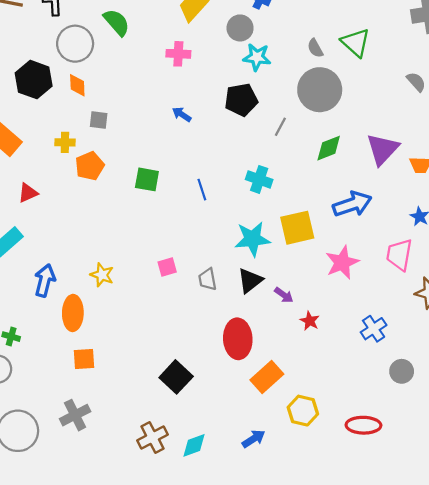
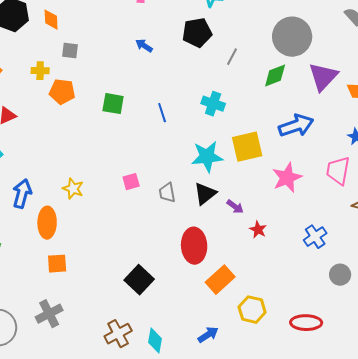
gray circle: (320, 90) -> (292, 37), moved
orange pentagon: (90, 166) -> (62, 92), turned 30
cyan diamond: (194, 445) -> (155, 341), turned -60

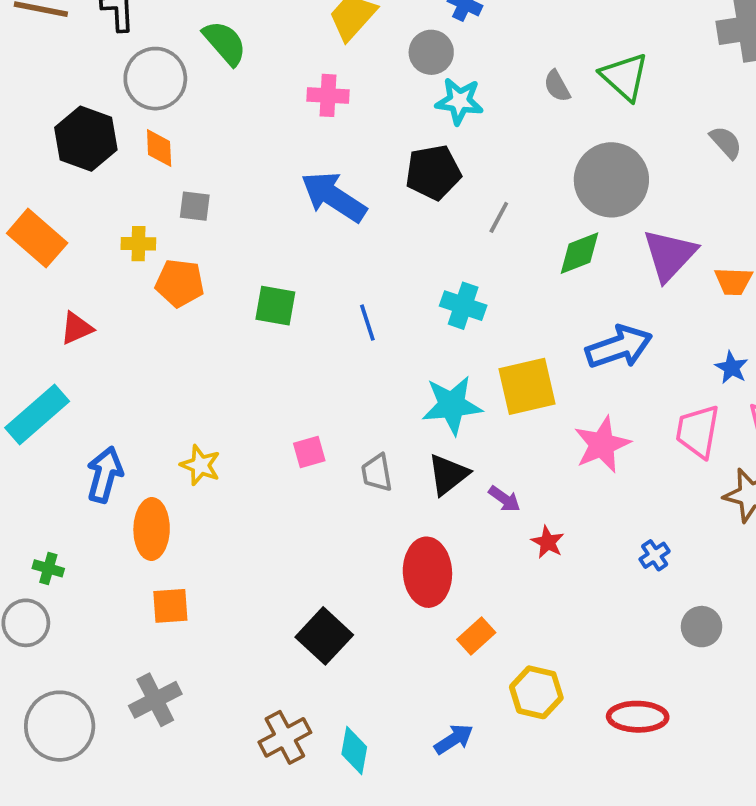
blue arrow: (144, 46) -> (334, 197), size x2.0
blue cross: (315, 237) -> (655, 555), size x0.7
orange rectangle: (220, 280) -> (476, 636), size x0.7

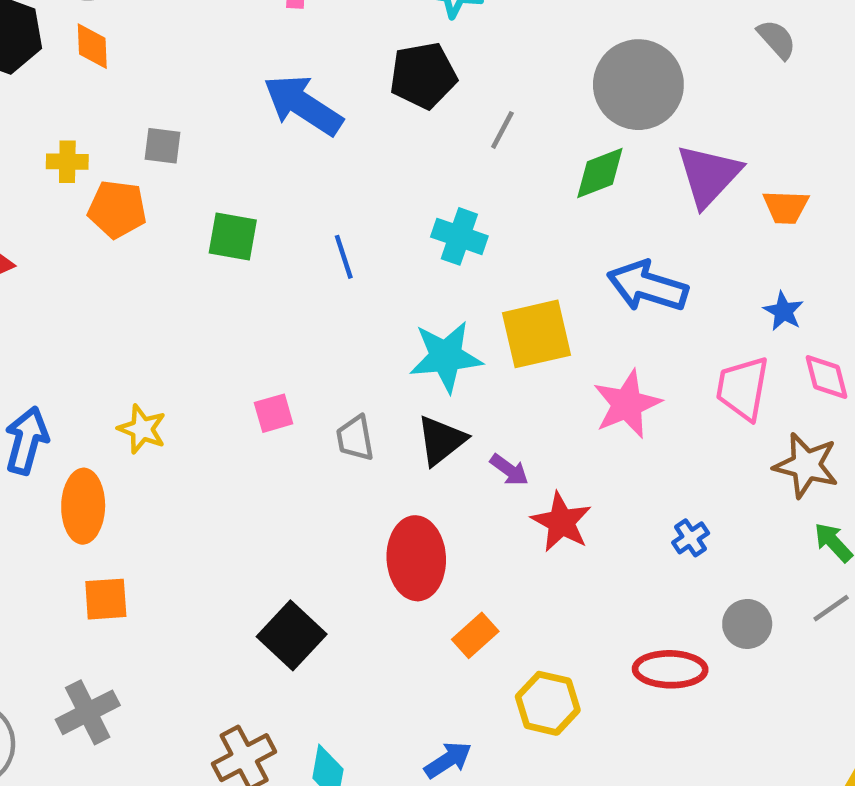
gray square: (195, 206) -> (162, 146), moved
blue arrow: (619, 347) -> (647, 286), turned -144
red star: (548, 542) -> (561, 522), size x1.5
red ellipse: (638, 717) -> (670, 669), moved

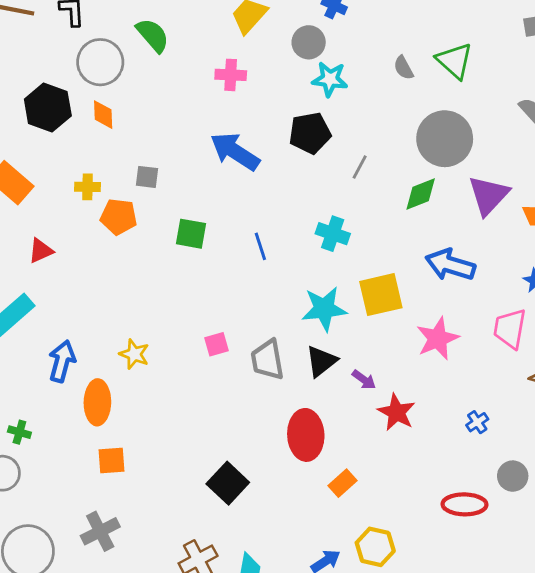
gray trapezoid: (355, 438) -> (267, 360), size x1.4
yellow hexagon: (548, 703) -> (375, 547), moved

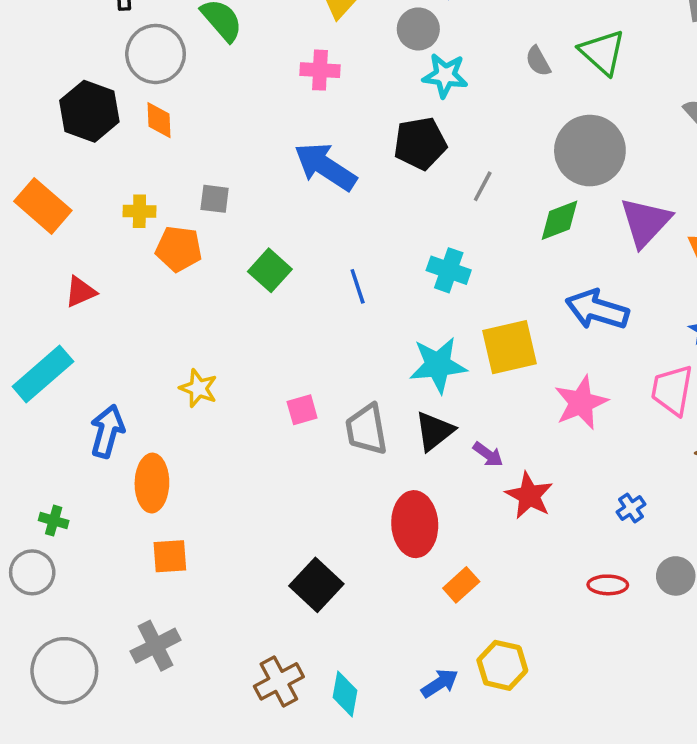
green square: (191, 234) -> (270, 270), turned 32
yellow star: (134, 354) -> (198, 388), moved
red ellipse: (465, 504) -> (608, 585), moved, size x0.7

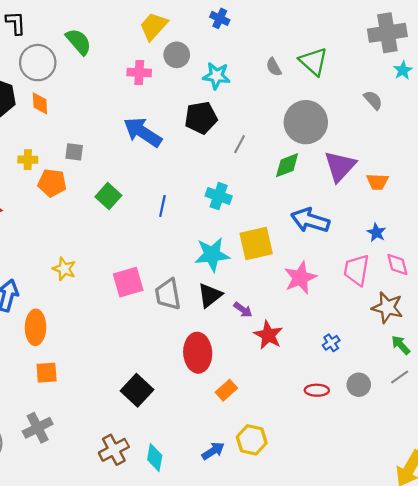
gray circle: (418, 29) -> (177, 55), moved
blue line: (358, 286) -> (162, 206), turned 30
pink square: (302, 410) -> (128, 282), size x1.6

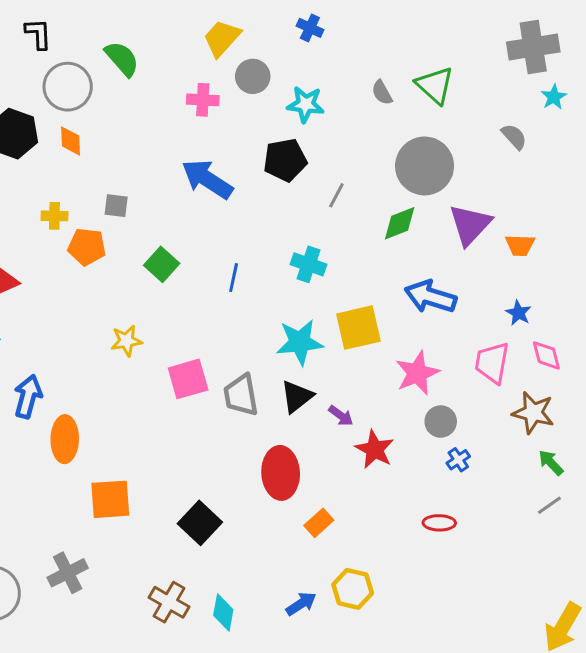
yellow star: (64, 269) -> (126, 341), moved, turned -30
orange square: (47, 373) -> (110, 499), moved, size x1.4
gray circle: (359, 385) -> (441, 422), moved
brown cross: (114, 450) -> (169, 602), turned -32

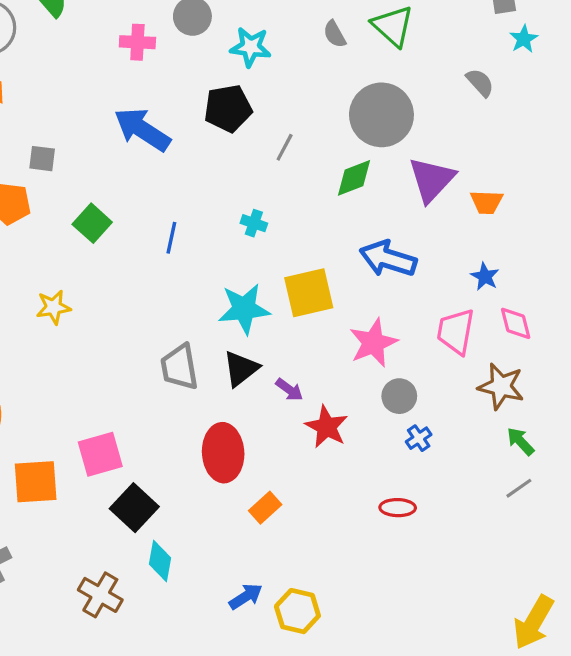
cyan cross: (309, 264) -> (254, 223), size x0.7
pink square: (188, 379) -> (100, 454), moved
yellow hexagon: (353, 589) -> (297, 611), moved
cyan diamond: (223, 612) -> (160, 561), moved

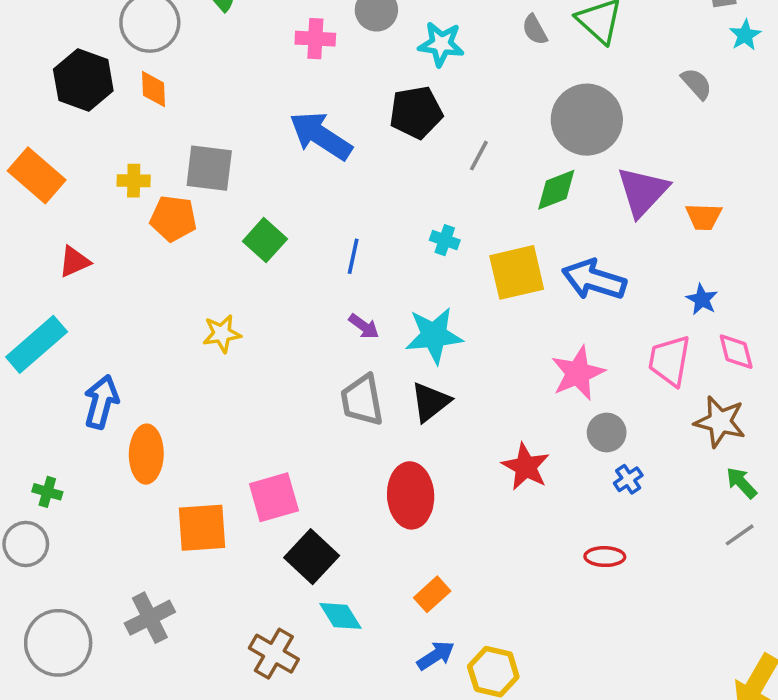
gray square: (42, 159) -> (209, 168), size x1.6
yellow square: (309, 293) -> (517, 272), moved
purple arrow: (289, 390) -> (364, 326), moved
orange rectangle: (265, 508) -> (432, 594), moved
cyan diamond: (160, 561) -> (340, 616), turned -42

